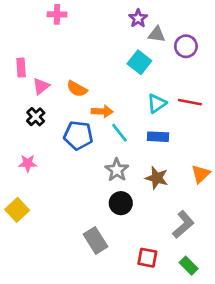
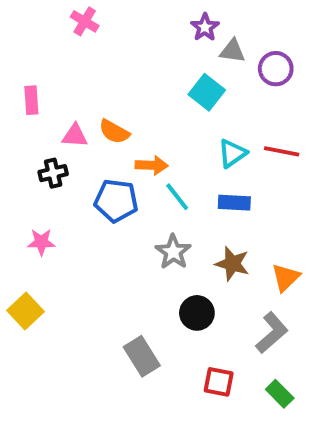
pink cross: (57, 14) -> (85, 21), turned 30
pink triangle: (41, 86) -> (75, 136), moved, turned 42
black cross: (36, 117) -> (53, 173), turned 30
orange triangle: (201, 174) -> (286, 277), moved
black circle: (121, 203) -> (197, 313), moved

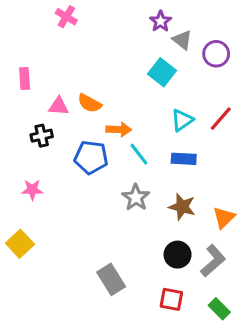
gray triangle: (232, 51) -> (182, 40), turned 30
red line: (282, 151) -> (221, 119), turned -60
black circle: (197, 313) -> (178, 255), moved

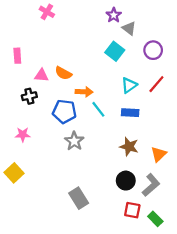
purple circle: (216, 54) -> (153, 50), moved
gray star: (136, 197) -> (74, 141), moved
red square: (171, 299) -> (132, 210), moved

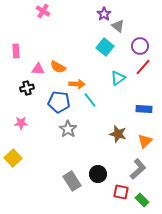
red line: (156, 84) -> (143, 67), moved
blue rectangle: (130, 113) -> (144, 109), moved
black circle: (126, 181) -> (98, 174), moved

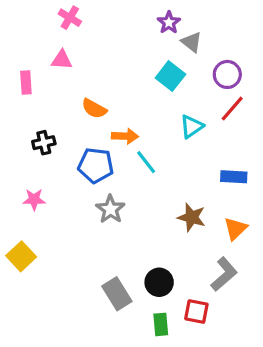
pink triangle: (38, 69) -> (62, 60), moved
green rectangle: (142, 200) -> (161, 324), moved, turned 40

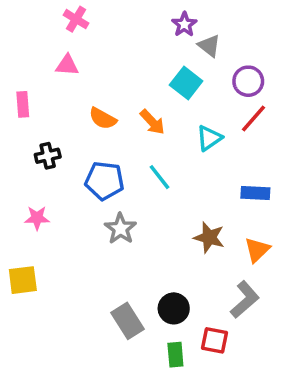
pink rectangle: (26, 83) -> (23, 104), moved
orange arrow: (125, 136) -> (152, 122), moved, turned 45
yellow square: (21, 256) -> (23, 280), turned 36

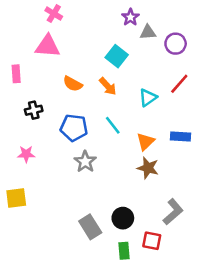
gray triangle: (209, 46) -> (148, 32), turned -42
pink triangle: (67, 65) -> (48, 46), size x1.5
purple circle: (248, 81) -> (176, 44), moved
cyan square: (186, 83) -> (117, 56), moved
orange triangle: (257, 250) -> (145, 142), moved

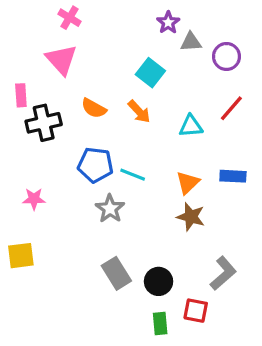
pink triangle: (48, 46) -> (61, 60), turned 44
cyan triangle: (148, 98) -> (191, 126), turned 30
black cross: (34, 110) -> (44, 123), moved, size x1.5
cyan line: (113, 125) -> (133, 175), moved, turned -30
gray rectangle: (90, 227) -> (116, 273), moved

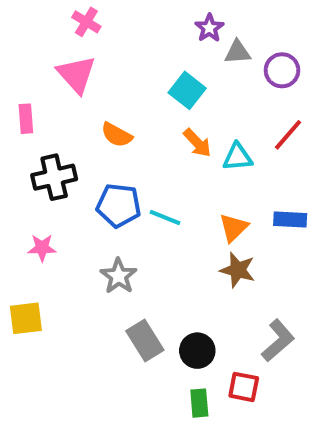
orange arrow: (139, 112) -> (197, 143), moved
black cross: (44, 123) -> (54, 177), moved
gray star: (110, 209) -> (119, 276), moved

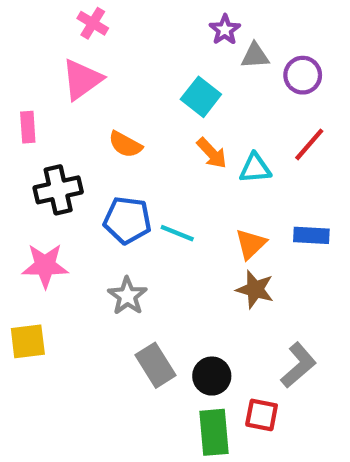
pink triangle: (76, 74) -> (82, 79), turned 36
pink star: (42, 248) -> (45, 266), size x1.5
green rectangle: (199, 403) -> (214, 432), size x1.5

